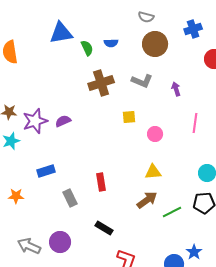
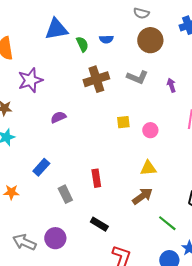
yellow square: (129, 117) -> (123, 122), moved
purple star: (35, 121) -> (30, 80), moved
blue rectangle: (46, 171) -> (41, 167), turned -30
green line: (172, 212) -> (167, 223), moved, turned 66

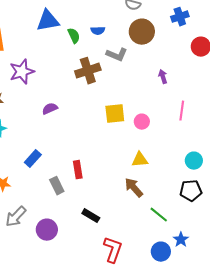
gray L-shape: (137, 77) -> (117, 55), moved
yellow square: (123, 122) -> (115, 114), size x1.5
red rectangle: (96, 178) -> (78, 170), moved
brown arrow: (142, 196) -> (134, 188), turned -95
gray arrow: (24, 242) -> (16, 217), moved, turned -70

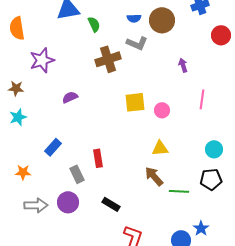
blue semicircle: (98, 31) -> (134, 18), moved
green line: (159, 215) -> (179, 191), moved, turned -36
gray arrow: (16, 217) -> (36, 205), turned -135
purple circle: (47, 230) -> (68, 202), moved

